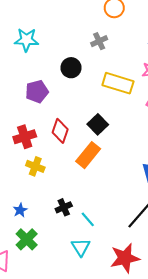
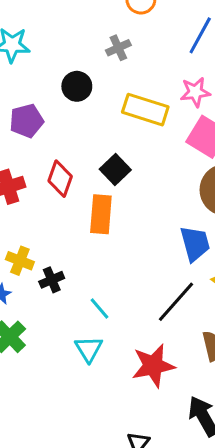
orange rectangle: (88, 155) -> (101, 214), turned -35
yellow cross: (35, 166) -> (20, 261), moved
black cross: (64, 207) -> (52, 280), moved

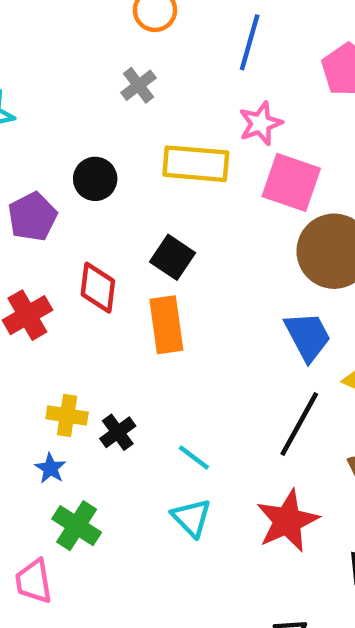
black circle: (77, 86) -> (95, 179), moved

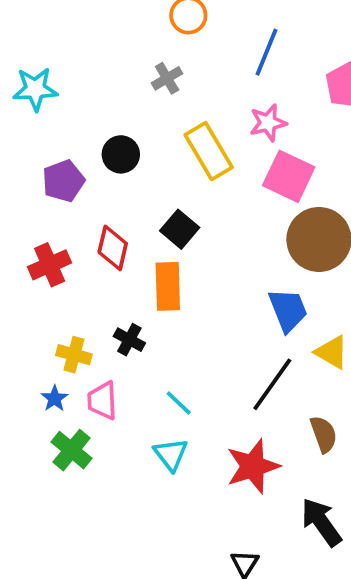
yellow rectangle: (196, 164) -> (209, 151), turned 48
black cross: (118, 432) -> (129, 340), moved, turned -32
pink trapezoid: (34, 581) -> (102, 401), moved

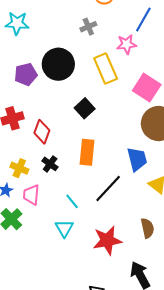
pink star: (268, 123) -> (127, 44), moved
black circle: (121, 154) -> (58, 64), size x1.6
red diamond: (113, 248) -> (42, 132), moved
orange rectangle: (168, 286) -> (87, 152), moved
black line: (272, 384) -> (108, 188), moved

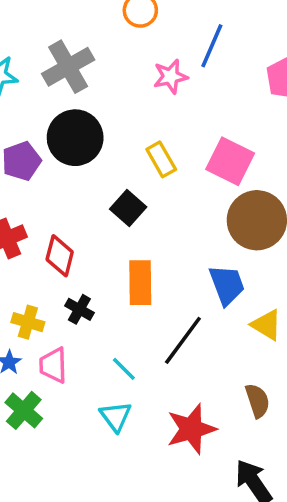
gray cross: (88, 27) -> (68, 67), moved, size x1.8
pink star: (127, 44) -> (170, 76), moved
yellow rectangle: (106, 68) -> (161, 159), moved, size x0.7

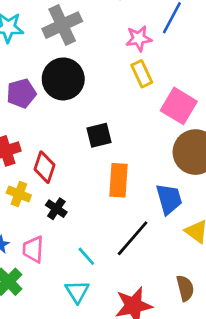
yellow rectangle: (161, 159) -> (142, 74), moved
black square: (128, 208) -> (99, 135), turned 30
orange rectangle: (140, 283) -> (118, 180), moved
yellow cross: (28, 322) -> (19, 194), moved

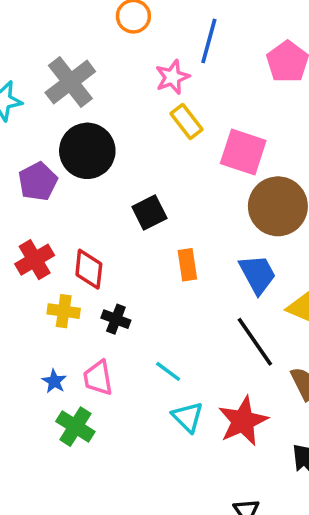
orange rectangle: (118, 180) -> (187, 265), size x0.7
black line: (133, 238) -> (255, 342), moved, turned -63
cyan triangle: (77, 292) -> (188, 417), moved

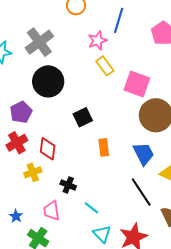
purple pentagon: (38, 181) -> (21, 112), moved
yellow cross: (64, 311) -> (33, 172), turned -30
black cross: (116, 319) -> (68, 185), moved
blue star: (54, 381) -> (16, 216), moved

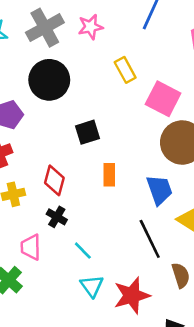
pink star: (97, 41) -> (90, 27), moved
red diamond: (48, 149) -> (54, 180), moved

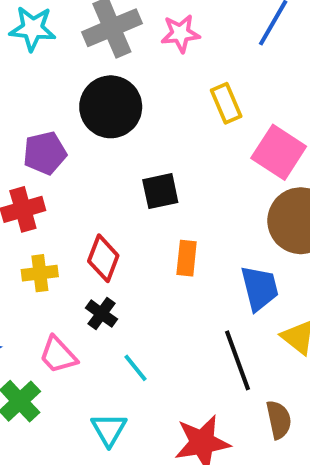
pink trapezoid: (31, 247) -> (58, 355), turned -48
cyan triangle: (92, 286) -> (109, 430), moved

